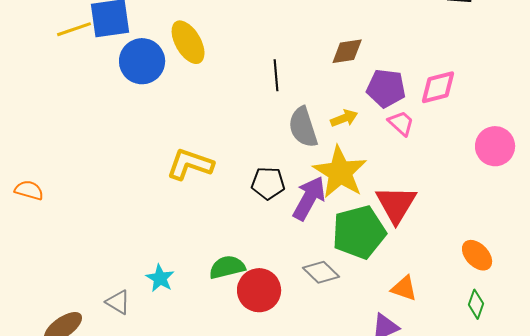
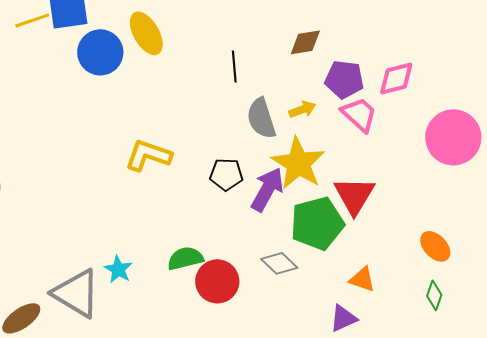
pink trapezoid: (401, 123) -> (359, 114), size x1.4
pink circle: (495, 146) -> (453, 137), size x1.4
gray triangle: (118, 302) -> (76, 293), size x2.0

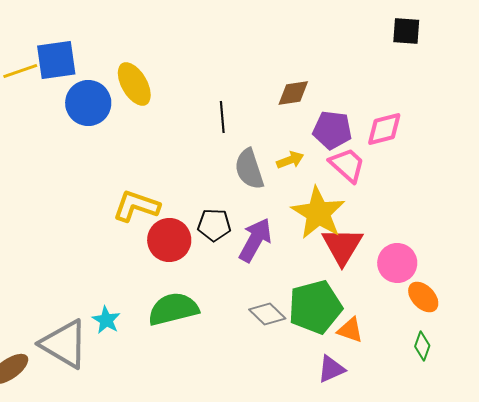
pink circle: (453, 137) -> (397, 263), moved, size x0.7
yellow star: (298, 163) -> (318, 213), moved
green pentagon: (317, 223) -> (315, 307), moved
green semicircle: (185, 258) -> (173, 309), size x1.4
red circle: (217, 281) -> (169, 240), moved

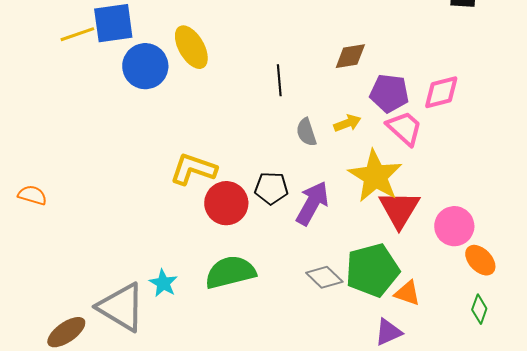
gray semicircle: (249, 169) -> (306, 132), size x0.7

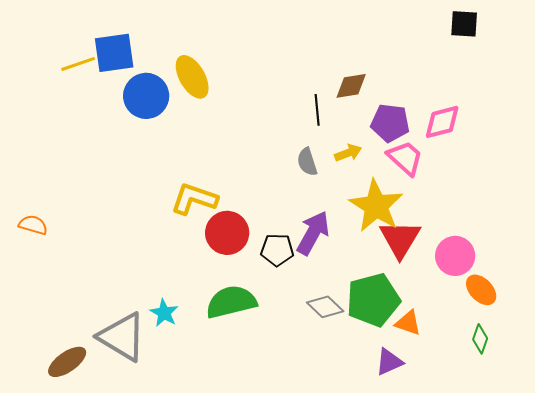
black line: (279, 80) -> (317, 110), moved
black pentagon: (271, 188) -> (277, 250), moved

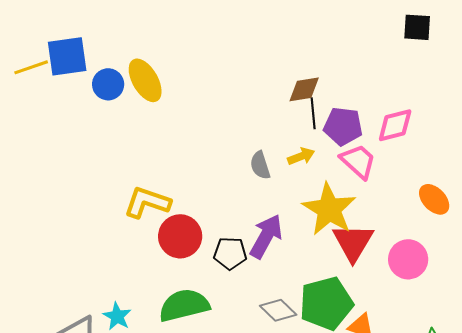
blue circle: (146, 96) -> (108, 84), moved, size x0.7
black line: (317, 110) -> (313, 113), moved
orange ellipse: (481, 290) -> (434, 199), moved

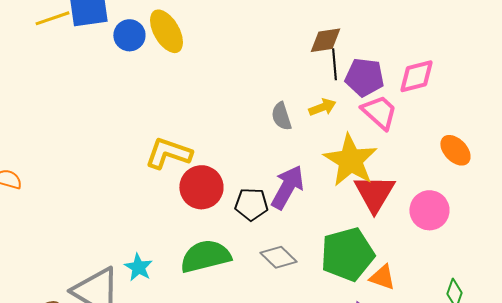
gray diamond: (278, 310) -> (278, 257), moved

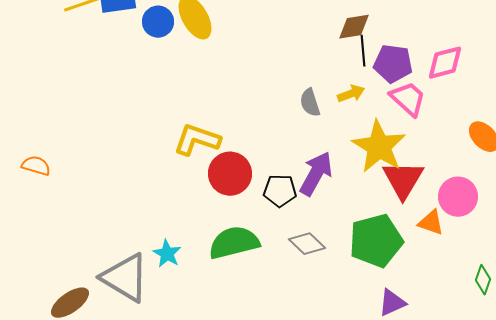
orange triangle: (382, 277) -> (431, 223), moved

